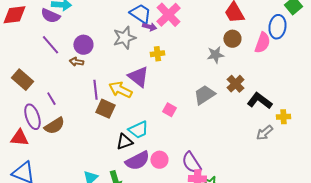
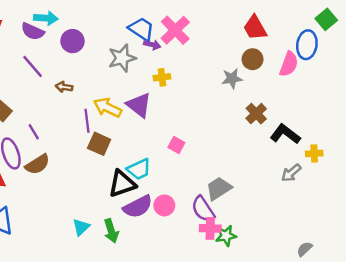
purple circle: (83, 45) -> (72, 41), moved
yellow arrow: (120, 90) -> (108, 108), moved
gray trapezoid: (204, 95) -> (219, 189), moved
black triangle: (124, 142) -> (122, 184), size x1.4

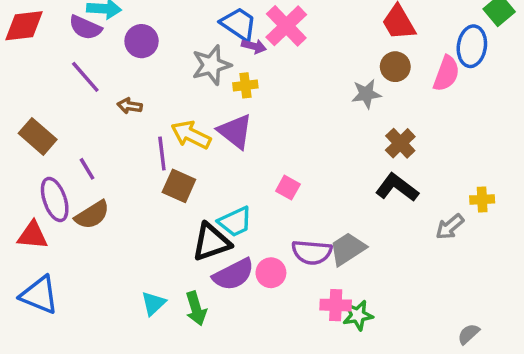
yellow cross: (162, 77) -> (245, 85), moved
black L-shape: (285, 134) -> (397, 188), moved
purple semicircle: (203, 209) -> (312, 252), moved, turned -52

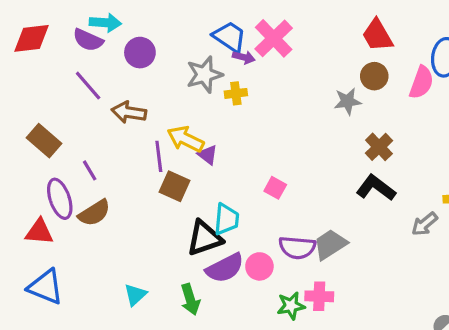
brown arrow: (130, 106) -> (129, 112), size x1.5
purple triangle: (235, 131) -> (208, 155), moved, size x0.6
cyan trapezoid: (235, 222) -> (226, 219), turned -60
cyan triangle: (153, 303) -> (135, 295), moved
green star: (358, 315) -> (291, 306), moved

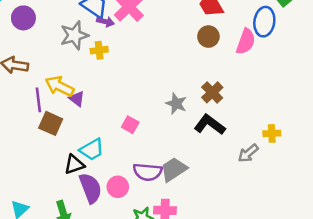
gray star: (348, 101) -> (176, 104), moved, turned 30
cyan trapezoid: (226, 219) -> (92, 150), turned 55
black triangle: (204, 238) -> (74, 164), size x0.7
purple semicircle: (225, 268) -> (90, 188), turned -84

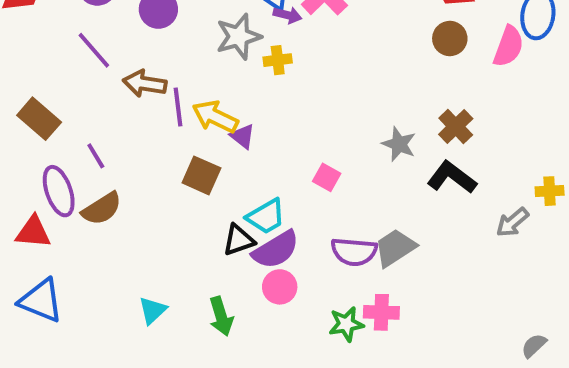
purple line: (38, 100) -> (178, 107), moved
pink circle: (118, 187) -> (280, 287), moved
purple semicircle: (90, 188) -> (276, 250), moved, turned 80

